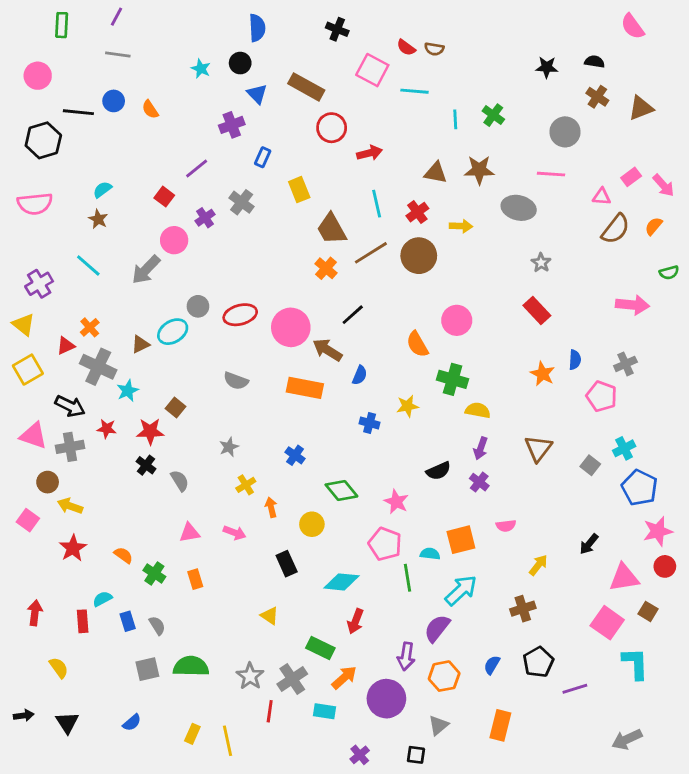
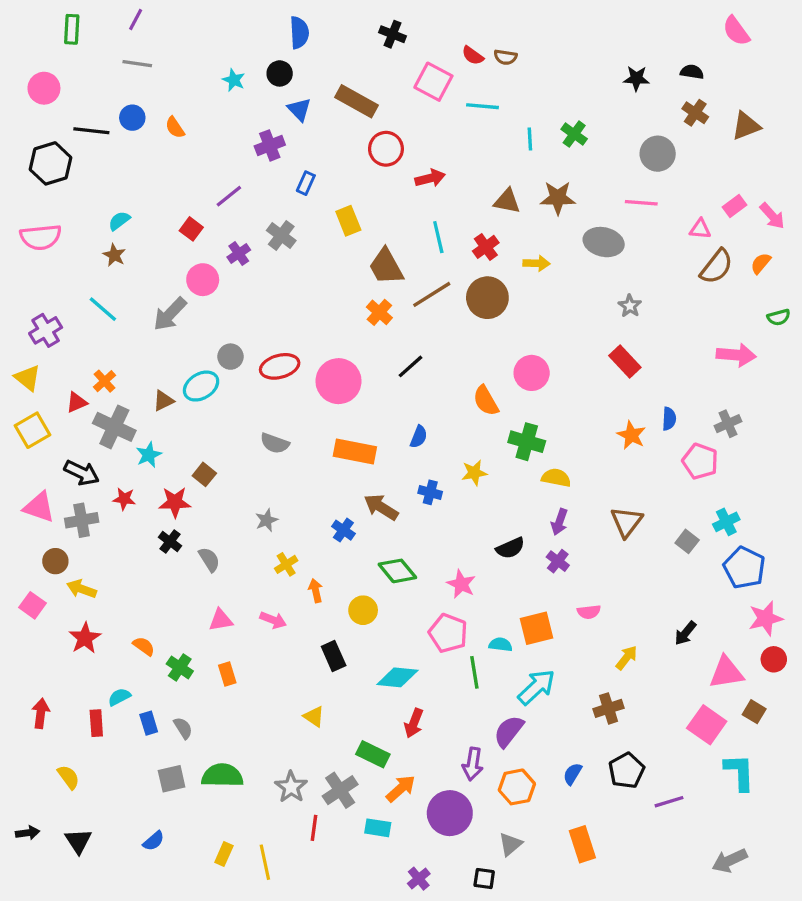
brown arrow: (327, 350) -> (381, 507), moved
orange rectangle: (500, 725) -> (582, 844), turned -32

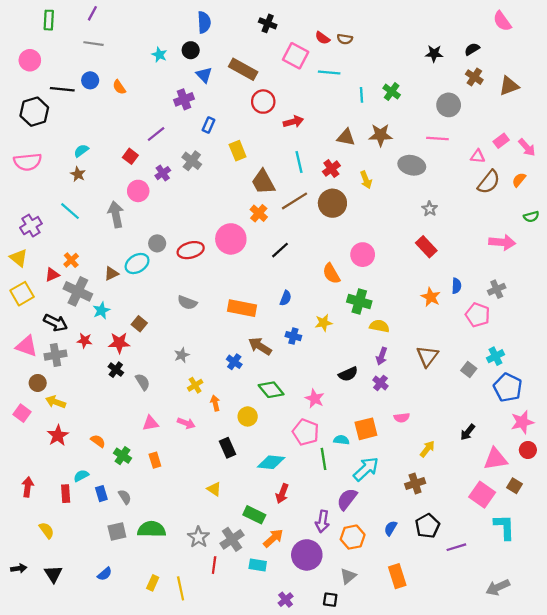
black semicircle: (692, 72) -> (472, 49), turned -40
yellow arrow: (537, 263) -> (366, 180), turned 66
gray arrow: (170, 314) -> (116, 214), turned 125
pink circle: (339, 381) -> (231, 239), moved

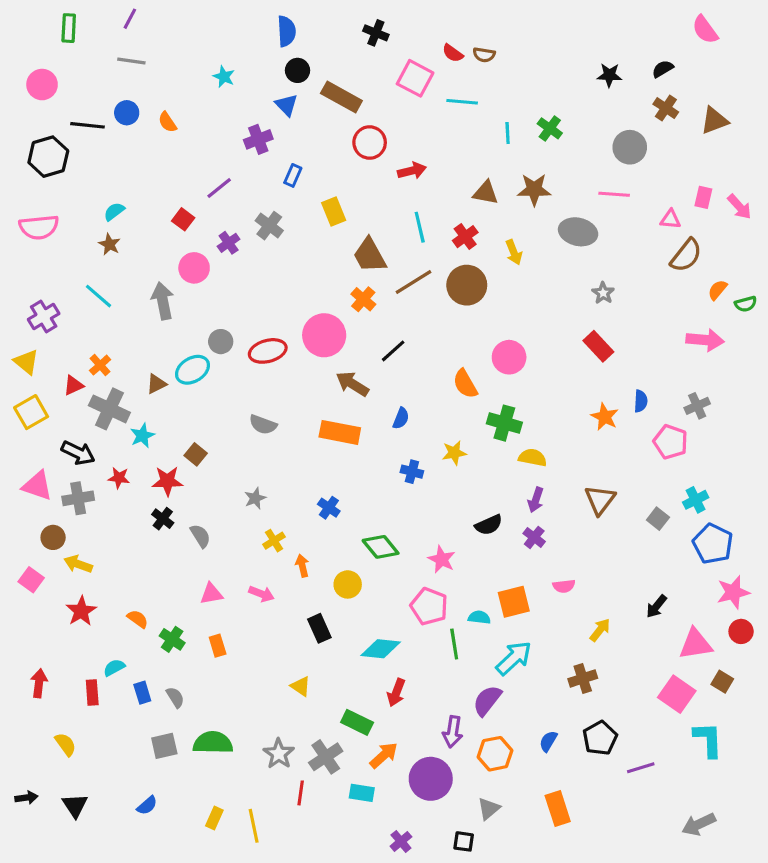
black circle: (191, 50) -> (298, 70), moved
pink rectangle: (501, 141) -> (703, 197), turned -40
orange semicircle: (519, 180) -> (718, 290), moved
brown arrow: (260, 346) -> (352, 384), moved

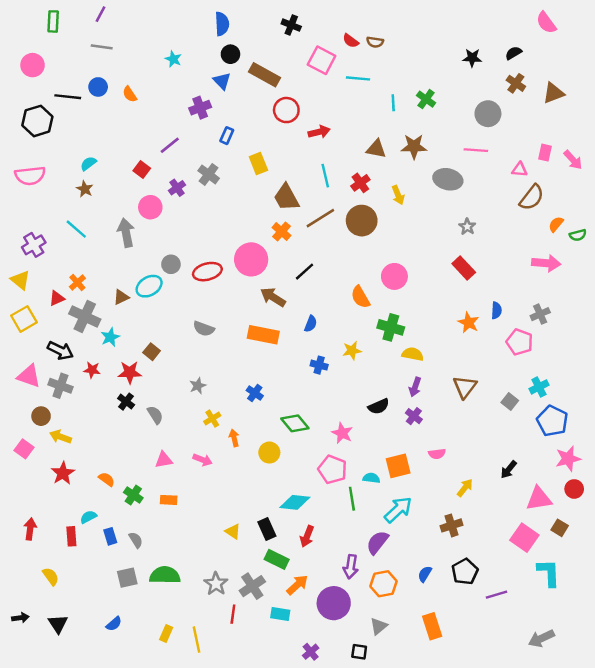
gray cross: (78, 498) -> (60, 386), turned 30
black rectangle: (319, 628) -> (267, 529), moved
orange rectangle: (218, 646) -> (169, 500), turned -70

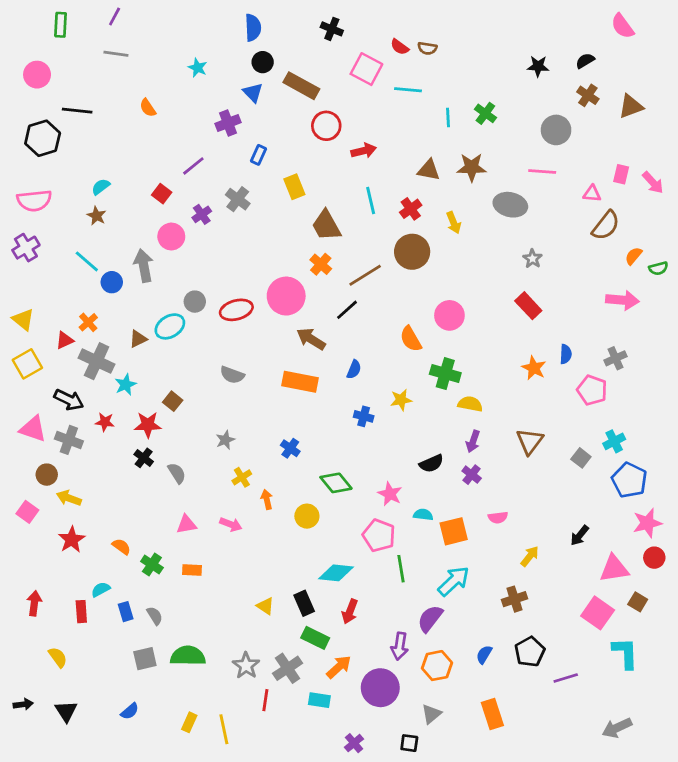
blue circle: (98, 87) -> (112, 282), moved
brown line: (320, 218) -> (365, 275), moved
purple cross: (34, 245) -> (26, 248), moved
cyan semicircle: (371, 478) -> (423, 515), moved

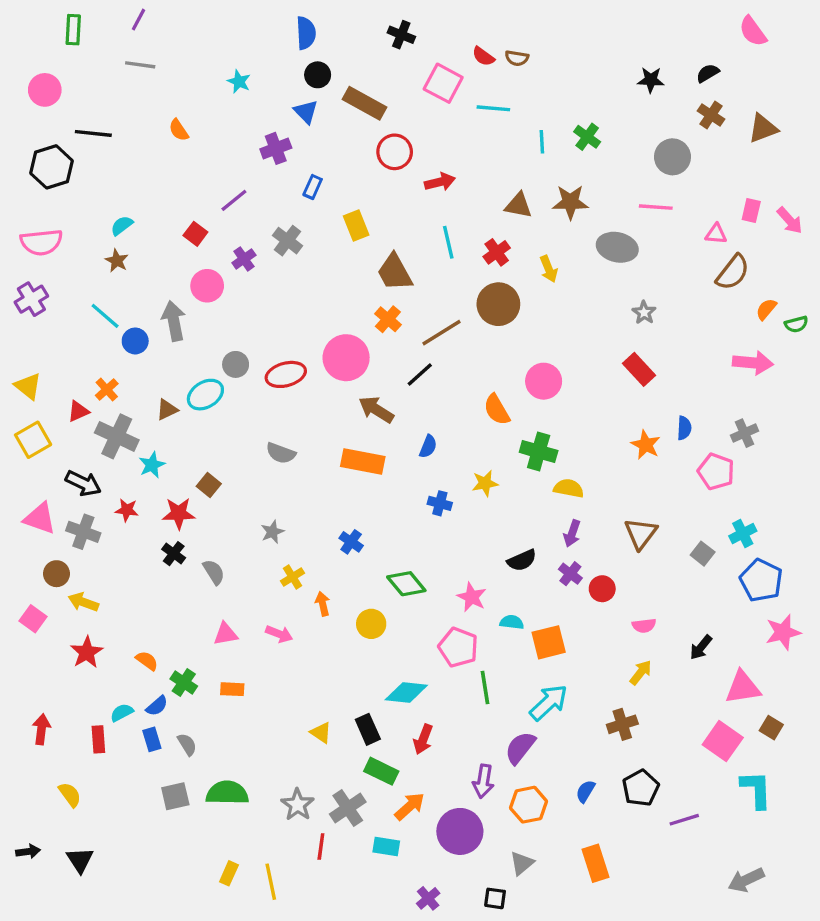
pink semicircle: (498, 517) -> (644, 626), moved
red circle: (654, 558) -> (602, 589), moved
blue semicircle: (130, 711) -> (157, 706), moved

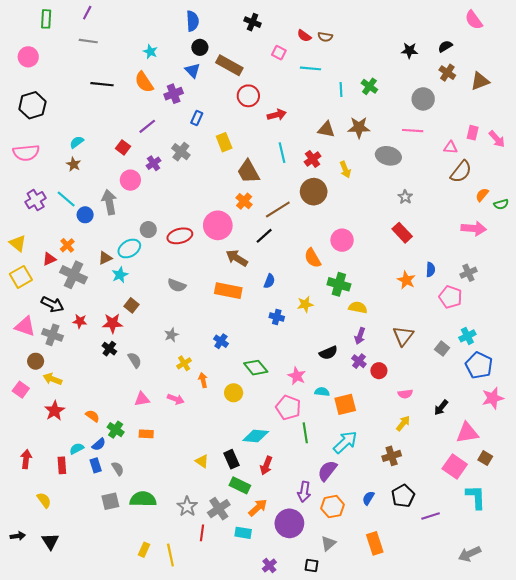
pink square: (443, 83) -> (279, 53), size x0.6
orange semicircle: (179, 130) -> (144, 82), moved, size x1.5
black line: (93, 133) -> (102, 84), moved
purple cross: (31, 299) -> (36, 200), moved
cyan star: (152, 465) -> (120, 275), moved

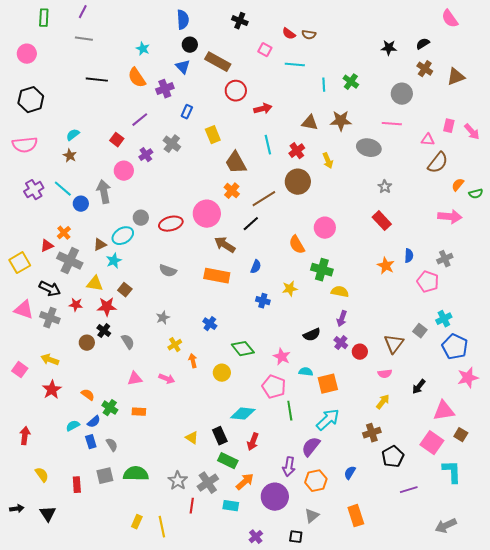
yellow triangle: (18, 243) -> (95, 284), moved, turned -30
brown triangle: (403, 336) -> (394, 344), moved
brown circle: (36, 361) -> (87, 343), moved
red rectangle: (62, 465) -> (77, 485), moved
black pentagon: (403, 496) -> (393, 457), moved

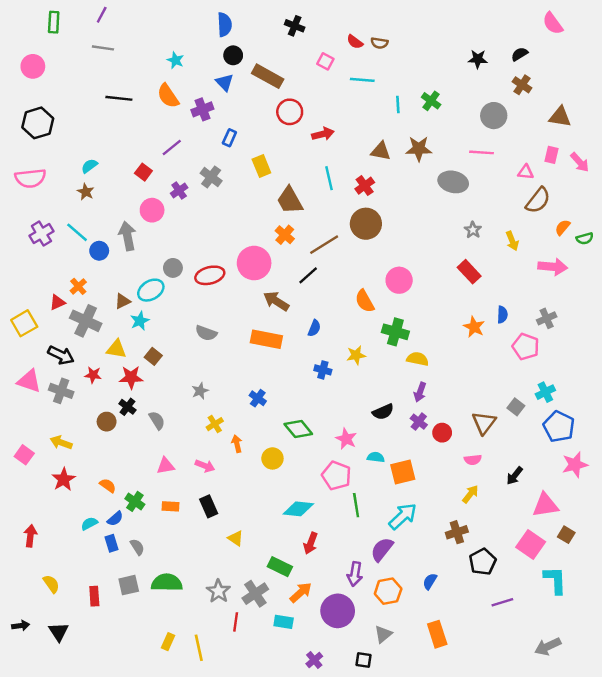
brown triangle: (456, 77) -> (560, 117), moved, turned 30
yellow arrow: (328, 161) -> (512, 241), moved
black rectangle: (220, 436) -> (209, 506), moved

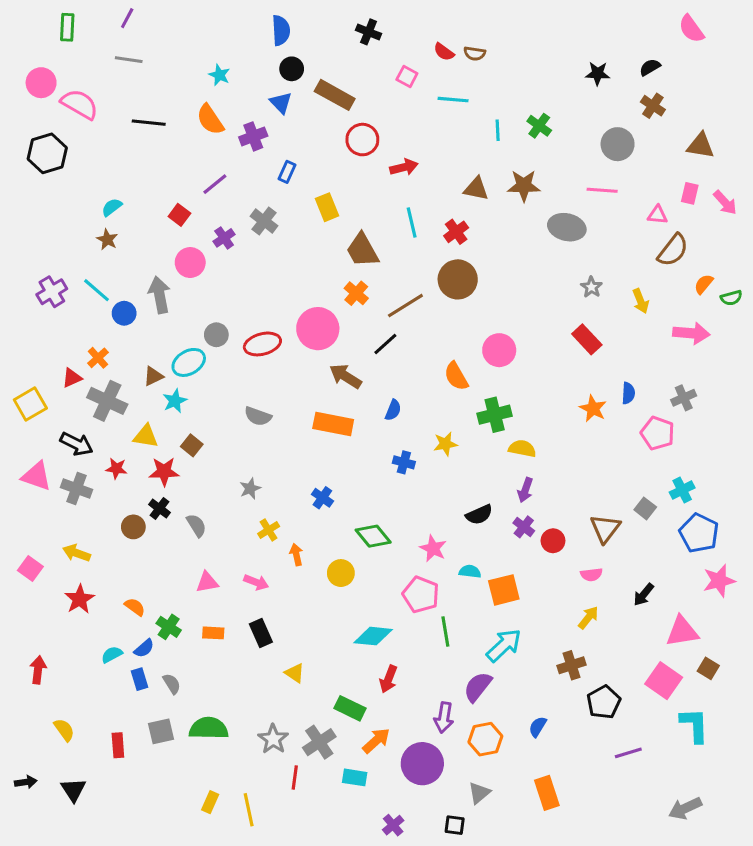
pink semicircle: (30, 178) -> (80, 104), moved, turned -144
green cross: (395, 332) -> (495, 415), turned -30

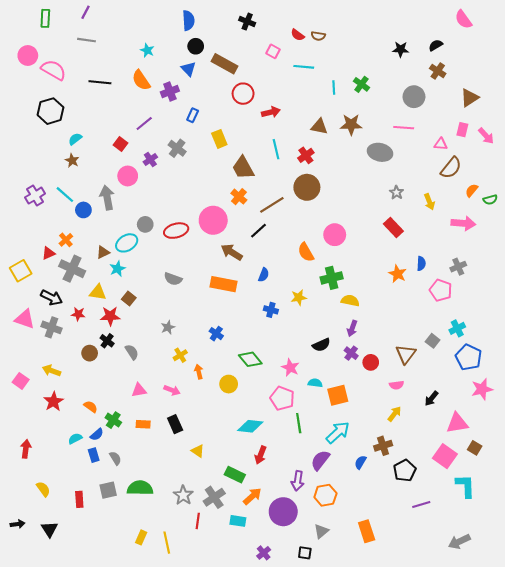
brown triangle: (701, 146) -> (470, 98), turned -42
black hexagon: (47, 153) -> (50, 111), moved
blue semicircle: (538, 727) -> (360, 462), moved

